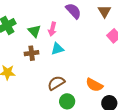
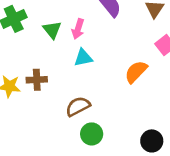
brown cross: (32, 53) -> (37, 80), moved
orange semicircle: (94, 85) -> (136, 72), moved, turned 102

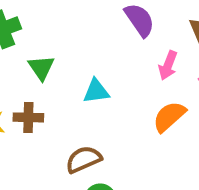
pink arrow: (78, 29) -> (168, 65), moved
green triangle: (52, 30) -> (41, 68), moved

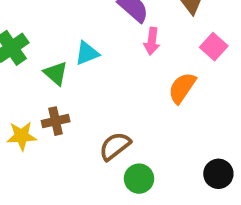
pink arrow: (168, 65) -> (152, 41), moved
cyan triangle: (96, 91) -> (87, 53), moved

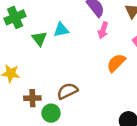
brown cross: (56, 121) -> (32, 98), moved
green circle: (139, 179) -> (51, 113), moved

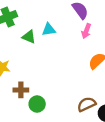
green triangle: (39, 39) -> (29, 37), turned -32
brown semicircle: (67, 91) -> (87, 104), moved

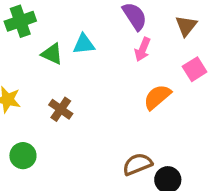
brown cross: (21, 90) -> (61, 109), moved, turned 32
green circle: (37, 104) -> (23, 156), moved

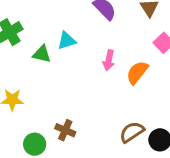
pink arrow: (143, 49) -> (109, 60), moved
brown cross: (61, 109) -> (65, 130), moved

